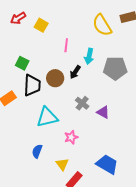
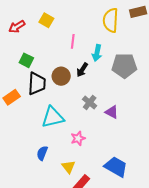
red arrow: (18, 18) -> (17, 27), moved
yellow semicircle: (102, 25) -> (111, 20), turned 35

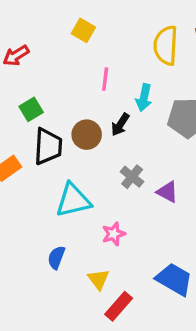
yellow square: (46, 20) -> (83, 30), moved
green square: (26, 60) -> (31, 109), turned 32

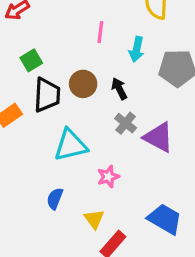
black arrow: (120, 125) -> (119, 89), moved, turned 120
purple triangle: (167, 192) -> (159, 137), size x1.5

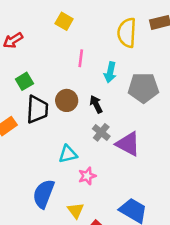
cyan triangle: (71, 145) -> (68, 154), moved, size x0.7
blue semicircle: (55, 199) -> (44, 194), size x1.6

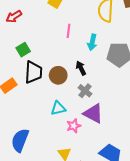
brown circle: (67, 100) -> (58, 75), moved
purple triangle: (128, 144) -> (93, 113), moved
blue semicircle: (44, 194) -> (20, 140), moved

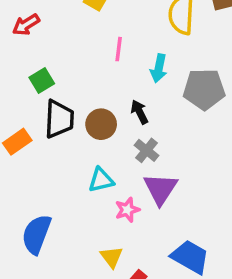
purple triangle: (93, 113) -> (160, 189), turned 35

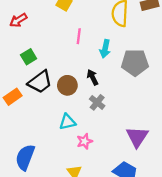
black trapezoid: (59, 119) -> (40, 82), turned 50
purple triangle: (160, 189) -> (137, 137), moved

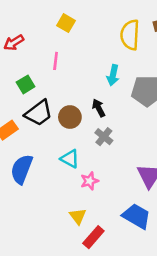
pink line: (79, 36) -> (56, 61), moved
cyan triangle: (67, 122) -> (70, 159), turned 42
blue semicircle: (25, 157) -> (22, 169), moved

